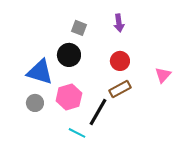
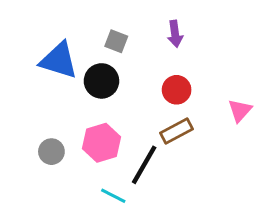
blue triangle: (40, 72) -> (59, 60), moved

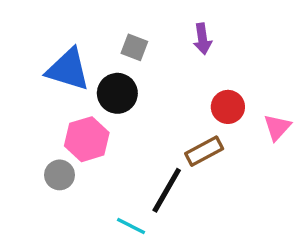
red circle: (177, 90) -> (228, 107), moved
pink hexagon: (101, 143) -> (87, 139), moved

